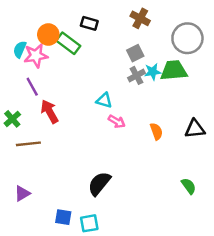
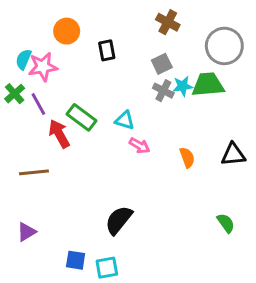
black rectangle: (89, 23) -> (107, 50), moved, turned 63
orange circle: (48, 35) -> (67, 31), moved
green rectangle: (68, 43) -> (82, 117), moved
gray cross: (136, 75) -> (163, 91), turned -35
green cross: (12, 119) -> (15, 94), moved

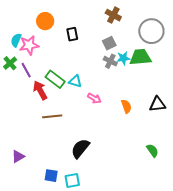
cyan triangle: (125, 120) -> (75, 81), moved
brown line: (34, 172) -> (52, 116), moved

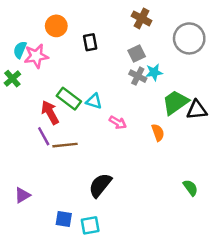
green trapezoid: (140, 57) -> (175, 102), moved, turned -30
purple line: (26, 70) -> (44, 136), moved
black triangle: (157, 104) -> (197, 110), moved

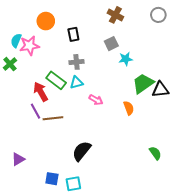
gray circle: (189, 38) -> (158, 15), moved, size x0.6
gray cross: (138, 76) -> (76, 62), moved, turned -32
cyan triangle: (94, 101) -> (76, 82), turned -32

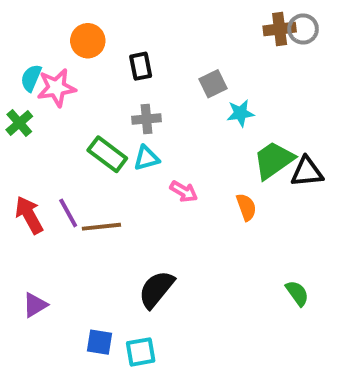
brown cross: (115, 15) -> (280, 29), moved, turned -35
red arrow: (41, 92) -> (29, 215), moved

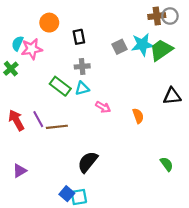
cyan star: (240, 113) -> (142, 45), moved, size x1.5
green trapezoid: (274, 160) -> (161, 50), moved
blue square: (100, 342) -> (67, 194), moved, turned 32

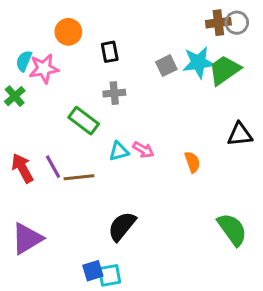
cyan triangle: (82, 88) -> (119, 151), moved
green semicircle: (167, 164) -> (232, 229), size x1.6
purple triangle: (20, 171) -> (27, 239), size x1.6
blue square: (67, 194) -> (93, 271), turned 32

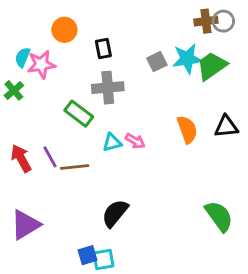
gray cross: (114, 93) -> (108, 88), size x1.5
orange semicircle: (192, 162) -> (187, 129), moved, size x1.4

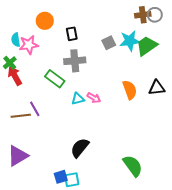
cyan semicircle: (23, 57) -> (16, 40), turned -32
red arrow: (21, 158) -> (15, 76), moved
brown line: (75, 167) -> (21, 116), moved
green semicircle: (219, 216) -> (133, 166), moved

